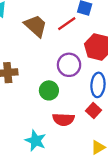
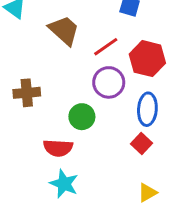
red line: (67, 24) -> (106, 47), moved
red semicircle: (63, 119) -> (58, 148), moved

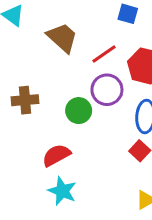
green circle: (82, 117) -> (79, 111), moved
red semicircle: (58, 148) -> (56, 155), turned 148

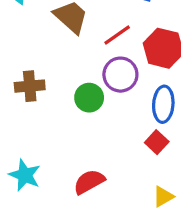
red semicircle: (56, 155) -> (89, 182), moved
cyan star: (62, 191) -> (25, 175), moved

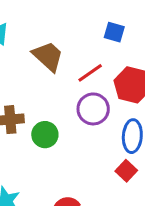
green circle: (89, 98) -> (45, 135), moved

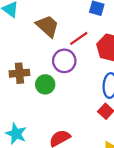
purple circle: (93, 109) -> (64, 61), moved

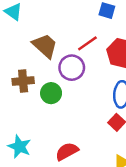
brown trapezoid: (47, 26) -> (45, 46), moved

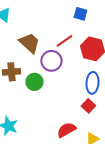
red semicircle: (67, 151) -> (66, 130), moved

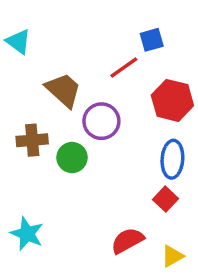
blue square: (80, 14) -> (152, 40), turned -32
red line: (64, 41) -> (124, 68), moved

